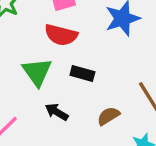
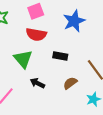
black rectangle: (82, 73) -> (60, 56), moved

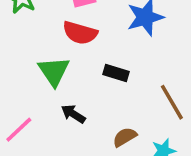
brown semicircle: (70, 83) -> (125, 137), moved

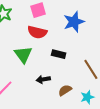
black arrow: (73, 114) -> (43, 79), moved, turned -40

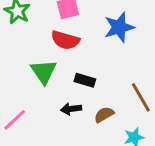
black rectangle: (59, 54) -> (85, 80), moved
brown semicircle: (65, 90) -> (104, 115), moved

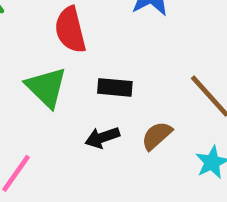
red semicircle: (65, 40) -> (70, 30), turned 72

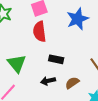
green triangle: (46, 87) -> (17, 63), moved

